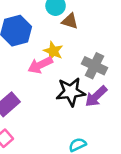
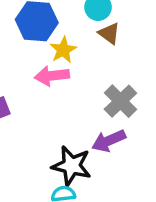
yellow star: (53, 51) -> (63, 50), moved
black star: (71, 92) -> (72, 166), moved

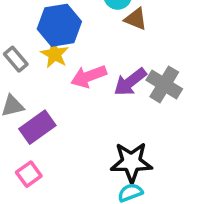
yellow star: (63, 50) -> (55, 54), moved
purple arrow: (109, 141) -> (130, 82), moved

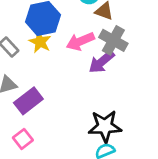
pink arrow: (89, 76) -> (80, 41), moved
gray cross: (164, 84) -> (113, 40), moved

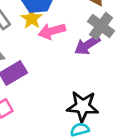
pink arrow: (80, 41) -> (52, 31), moved

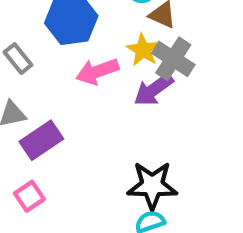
yellow star: (32, 19) -> (143, 50), moved

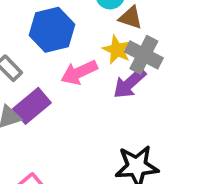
purple rectangle: (41, 140) -> (32, 106), moved

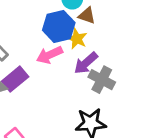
blue hexagon: (52, 30) -> (59, 26), moved
gray cross: (144, 55) -> (102, 80), moved

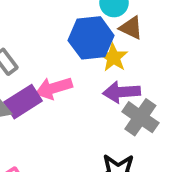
pink arrow: (49, 55) -> (54, 88), moved
purple arrow: (86, 63) -> (122, 92), turned 30

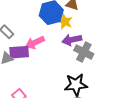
purple rectangle: (23, 102) -> (19, 52), turned 36

